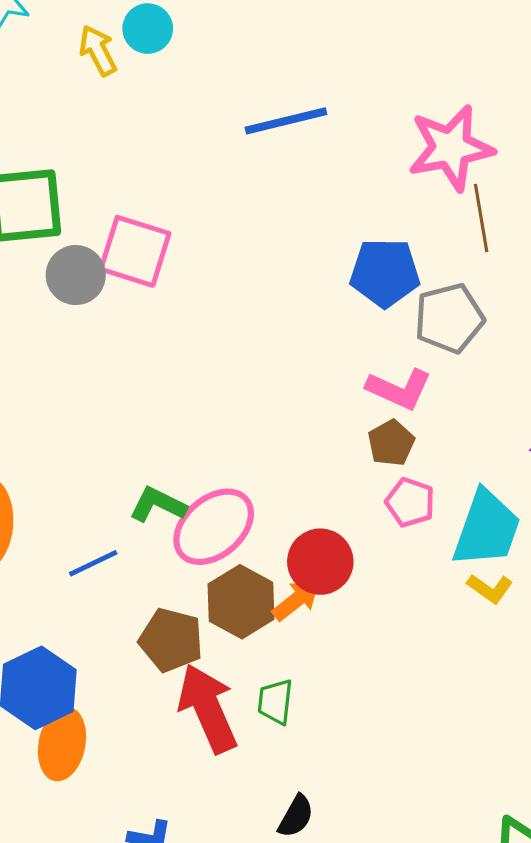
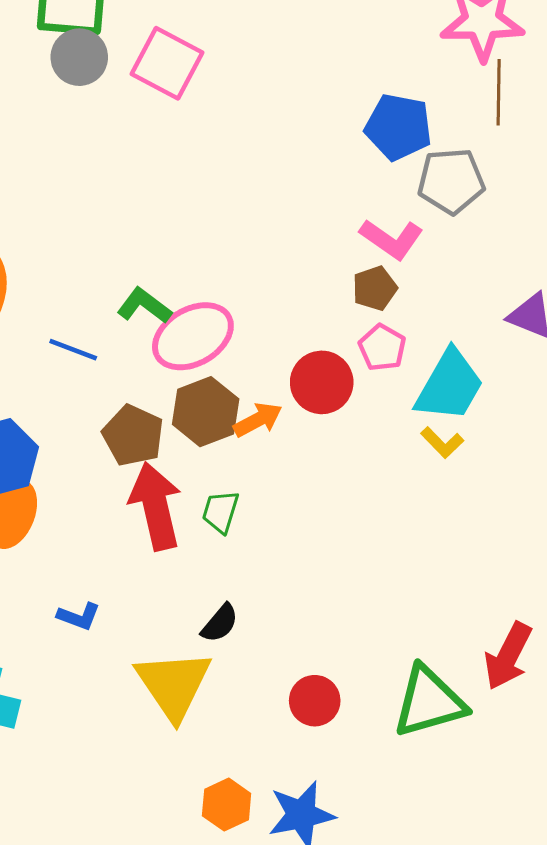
gray circle: (76, 275) -> (79, 57), moved
red circle: (320, 562) -> (322, 382), moved
blue line: (93, 563) -> (73, 350), turned 36

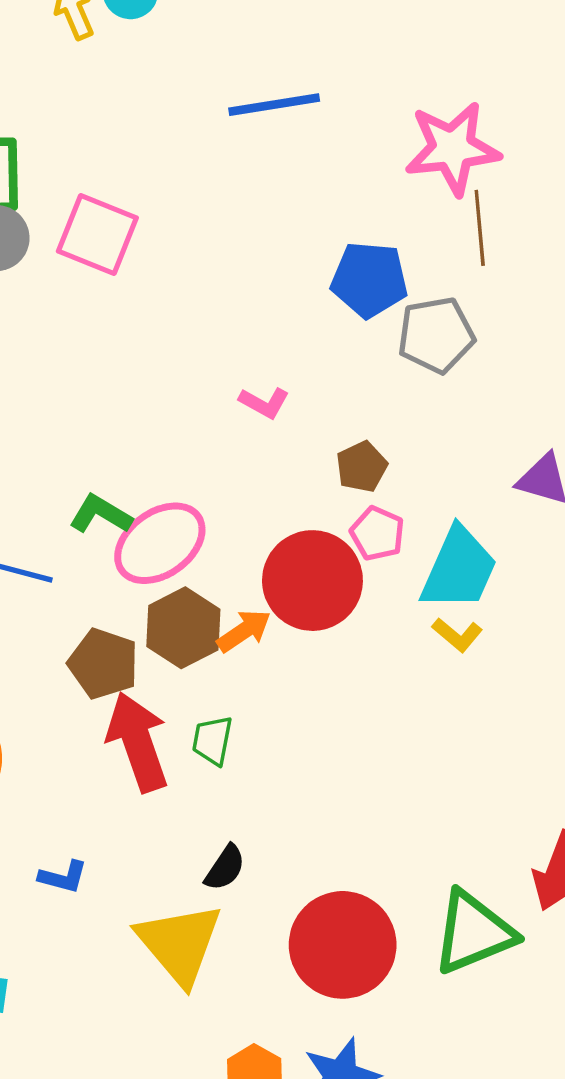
pink L-shape: (392, 239) -> (264, 403), moved, size x0.7
red circle: (322, 382) -> (312, 581), size x1.4
red circle: (315, 701) -> (343, 945), size x1.8

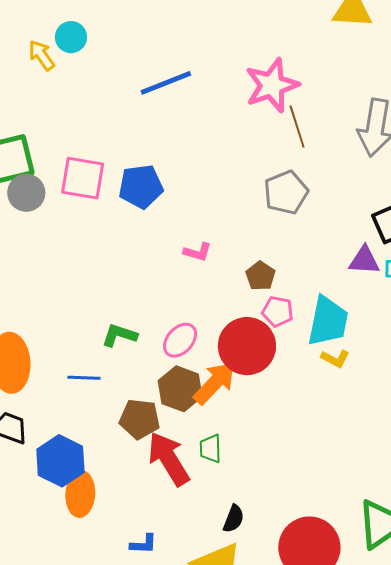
blue pentagon: (369, 280) -> (141, 187), moved
pink ellipse: (160, 543) -> (180, 340), moved, size x0.7
orange arrow: (244, 631) -> (215, 383), size x1.5

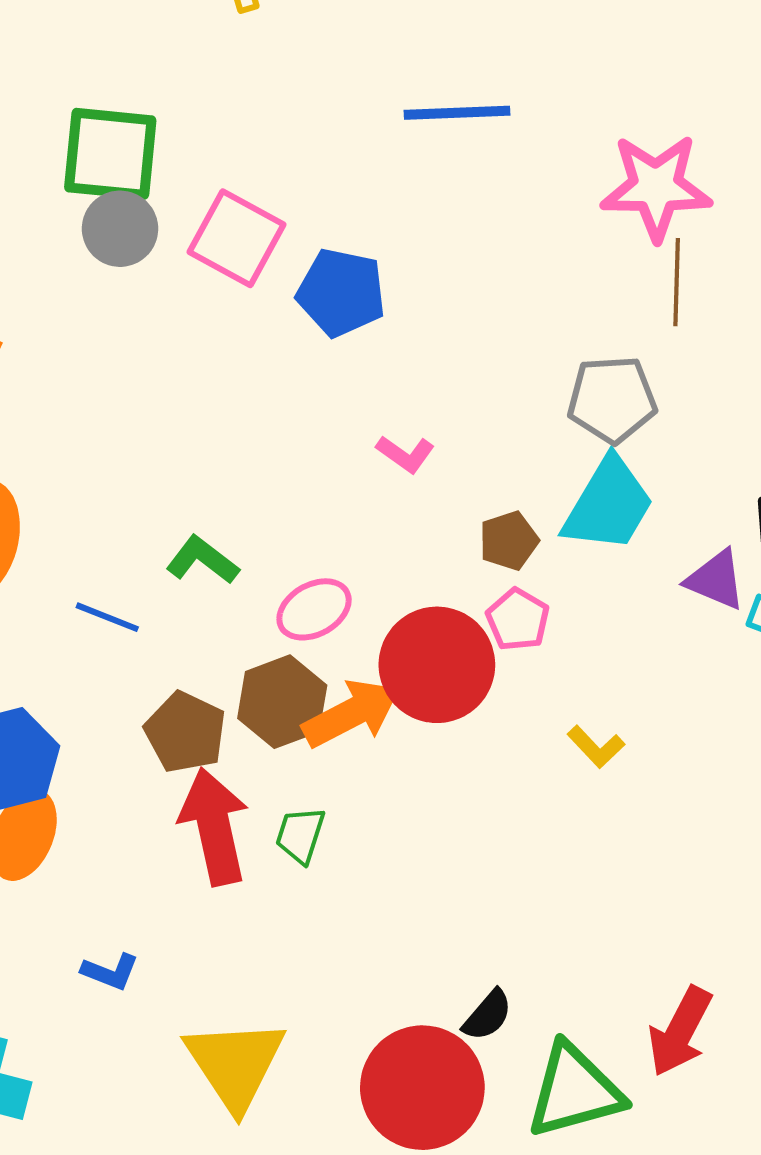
cyan trapezoid: (328, 321) -> (608, 505), moved
black semicircle: (234, 519) -> (488, 1015), moved

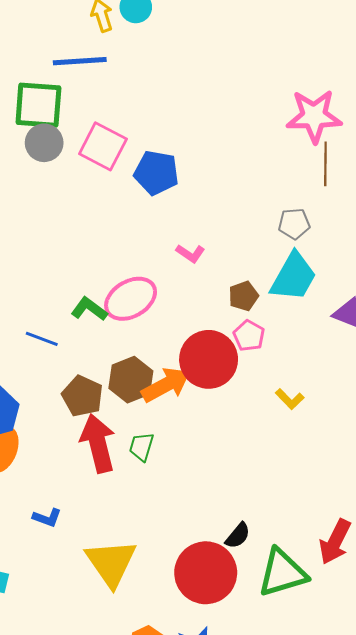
blue line: (457, 113) -> (80, 61), moved
gray pentagon: (612, 399) -> (294, 224), size x0.7
pink ellipse: (314, 609) -> (131, 299), moved, size x1.4

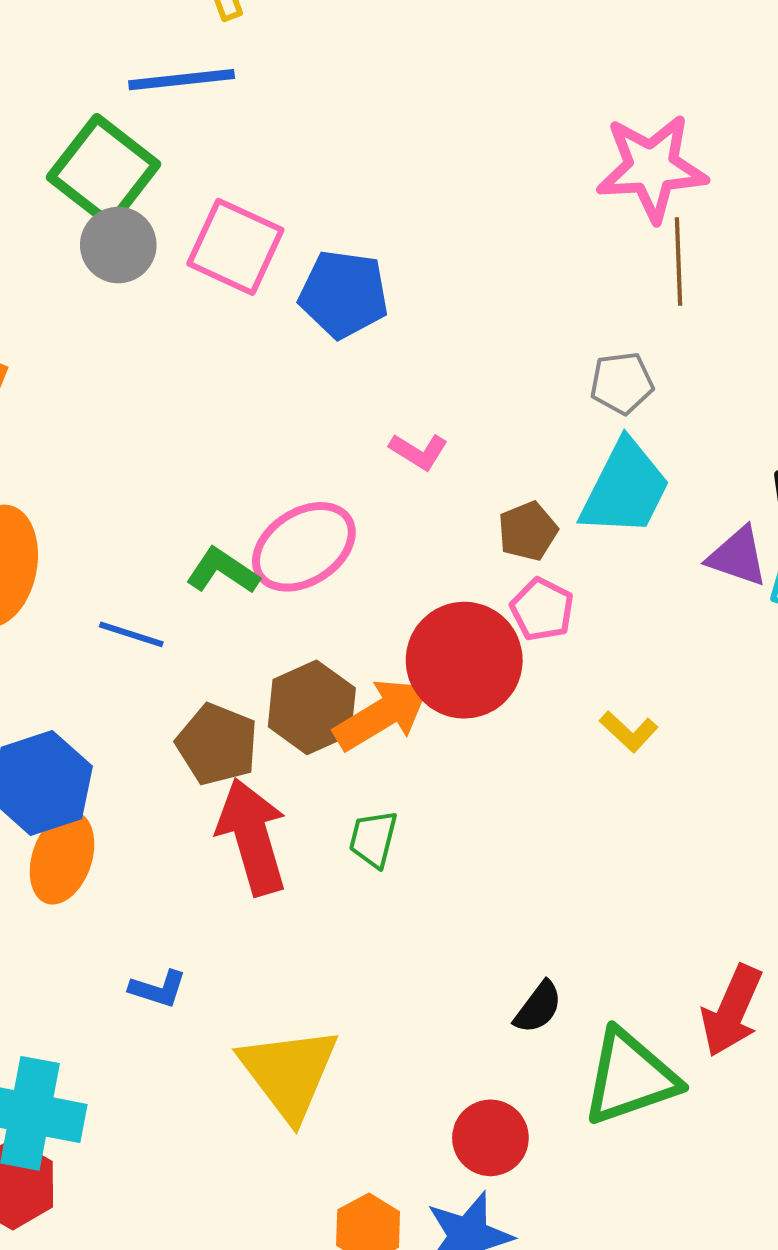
green square: (38, 105) -> (104, 171), turned 36
green trapezoid: (141, 447) -> (373, 839), moved
red circle: (206, 573) -> (490, 1138), moved, size x0.6

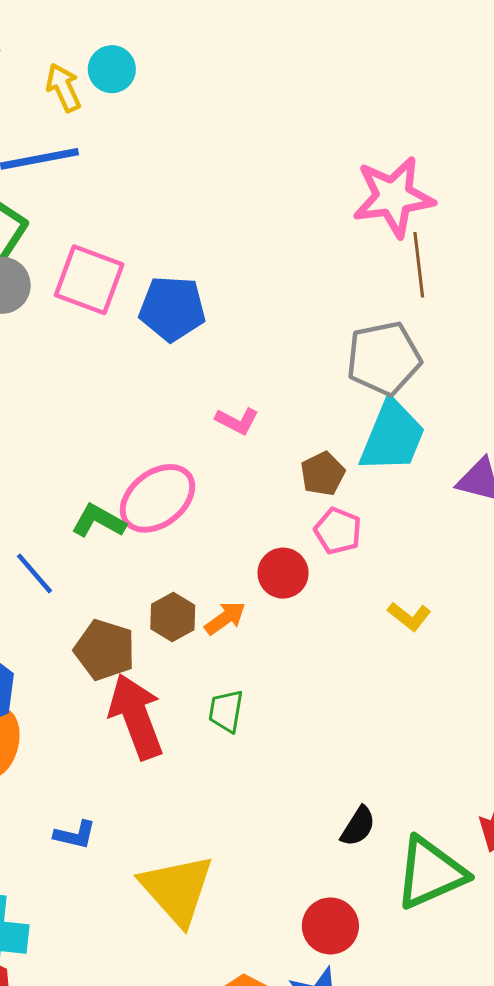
gray pentagon: (622, 383) -> (384, 358), size x1.6
blue line: (131, 634) -> (35, 573), turned 36
red circle: (464, 660) -> (283, 573), size x0.6
brown hexagon: (312, 707) -> (173, 617), size x0.7
orange arrow: (382, 714) -> (225, 618), size x0.6

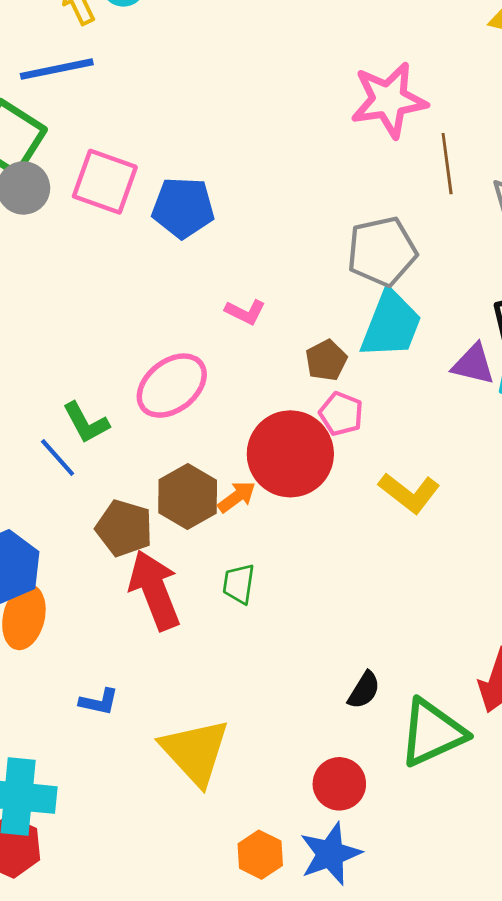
brown line: (419, 265) -> (447, 164), moved
green L-shape: (99, 521) -> (86, 423), moved, turned -147
red circle: (283, 573) -> (290, 454), size x1.8
yellow L-shape: (409, 616) -> (409, 493), size x1.5
brown hexagon: (173, 617) -> (188, 496), size x1.4

